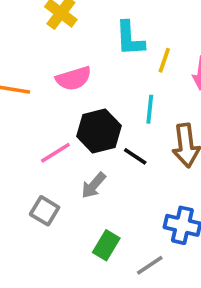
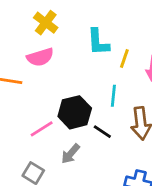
pink semicircle: (74, 78) -> (40, 57), moved

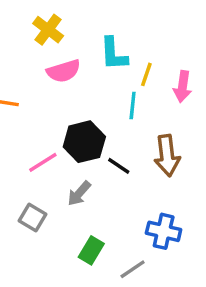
pink semicircle: (40, 57) -> (64, 71), moved
cyan line: (113, 96) -> (133, 105), moved

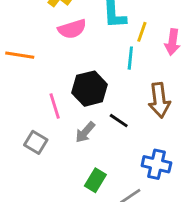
pink line: (43, 162) -> (55, 106), turned -75
black line: (119, 166) -> (119, 121), moved
gray square: (33, 218) -> (36, 142), moved

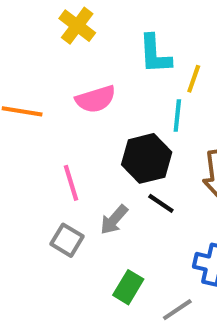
pink semicircle: (72, 29) -> (96, 99), moved
black hexagon: (90, 89) -> (147, 158), moved
gray square: (36, 142) -> (67, 240), moved

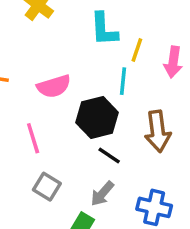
pink semicircle: (96, 99) -> (54, 86), moved
gray arrow: (114, 220) -> (102, 194), moved
gray square: (67, 240) -> (47, 187), moved

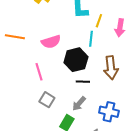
black line: (109, 156) -> (83, 82), turned -32

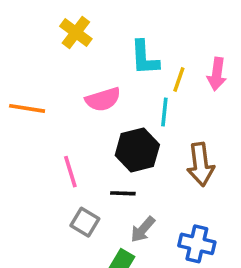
pink arrow: (120, 28) -> (217, 74), moved
pink semicircle: (51, 42) -> (103, 99), moved
black line: (83, 82) -> (123, 193), moved

